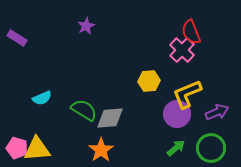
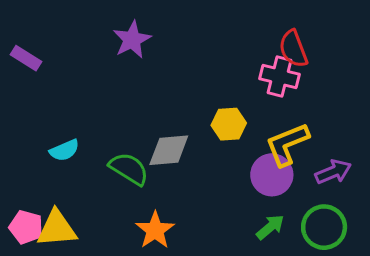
purple star: (86, 26) -> (132, 40), size x1.4
pink cross: (182, 50) -> (279, 77), turned -30
gray diamond: (110, 118) -> (169, 150), moved

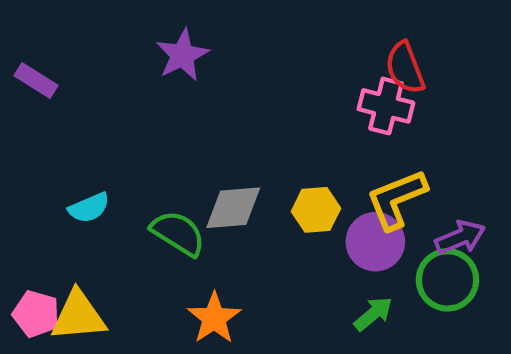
yellow hexagon: (229, 124) -> (316, 210), moved
green circle: (324, 227) -> (447, 280), moved

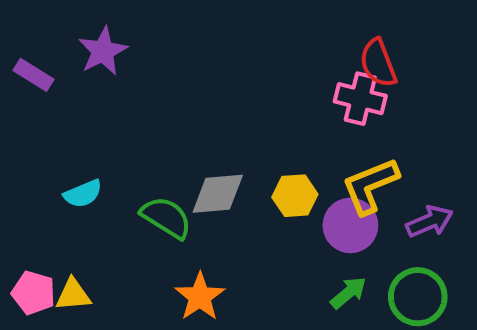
purple star: (182, 55) -> (103, 51), moved
green circle: (447, 280) -> (418, 297), moved
yellow triangle: (78, 316) -> (73, 295), size x0.7

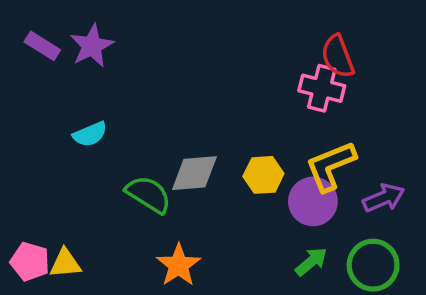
purple rectangle: (34, 75) -> (42, 46), moved
cyan semicircle: (83, 194) -> (90, 134), moved

